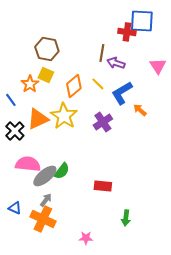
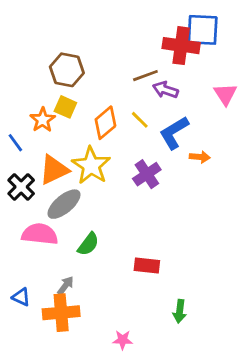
red cross: (127, 32) -> (181, 46), size x1.4
brown line: (102, 53) -> (145, 76), turned 60
orange arrow: (140, 110) -> (200, 157), turned 144
gray ellipse: (45, 176) -> (64, 204), moved
orange cross: (43, 219) -> (61, 313), turned -30

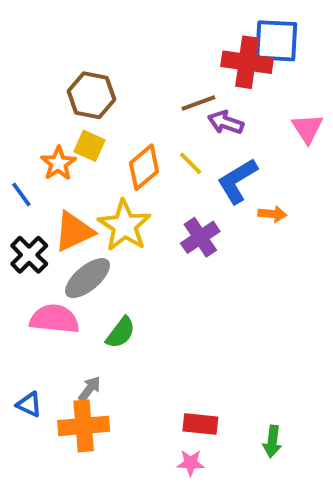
red rectangle: (147, 266) -> (200, 424), moved
green arrow: (180, 311) -> (272, 442), moved
pink star: (123, 340) -> (191, 463), moved

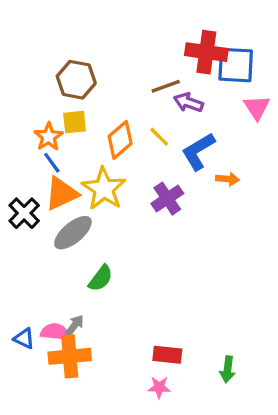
blue square: (276, 41) -> (236, 65), moved
yellow square: (89, 146) -> (75, 122), turned -30
blue line: (21, 194) -> (52, 163), moved
pink semicircle: (54, 319) -> (55, 332), moved, size x0.7

